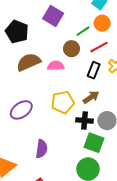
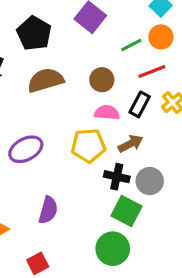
brown circle: (72, 49) -> (102, 80), moved
pink semicircle: (56, 66) -> (107, 113), moved

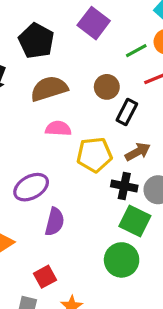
black rectangle: (140, 104) -> (127, 112), moved
pink semicircle: (107, 113) -> (58, 128), moved
purple ellipse: (26, 149) -> (31, 187), moved

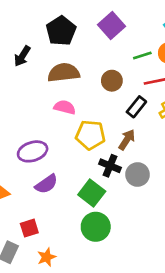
black rectangle: (127, 112) -> (136, 107), moved
brown arrow: (138, 152) -> (127, 140), turned -40
green square: (135, 221) -> (92, 193), moved
purple semicircle: (55, 222) -> (46, 184), turned 30

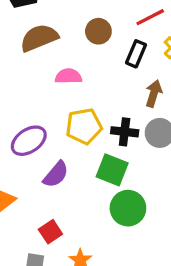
pink semicircle: (65, 107) -> (68, 76), moved
yellow pentagon: (90, 135) -> (84, 126), moved
brown arrow: (127, 140) -> (154, 94), moved

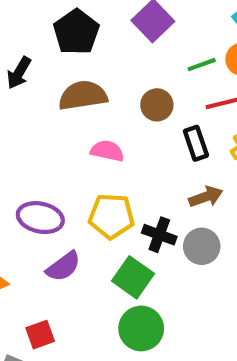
black rectangle: (136, 54) -> (196, 143), turned -55
brown arrow: (154, 94) -> (206, 197), turned 40
purple ellipse: (29, 141) -> (40, 218), turned 32

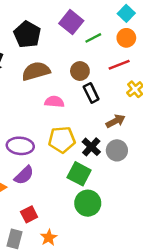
green line: (202, 65) -> (93, 38), moved
black rectangle: (196, 143) -> (91, 93), moved
black cross: (159, 235) -> (91, 147), turned 30
purple semicircle: (63, 266) -> (24, 175), moved

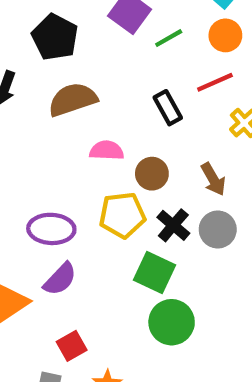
brown circle: (80, 71) -> (152, 174), moved
black rectangle: (91, 93) -> (168, 108), moved
brown arrow: (116, 121) -> (213, 179), turned 90

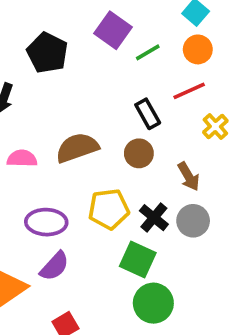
brown semicircle: (73, 99) -> (77, 148), moved
pink semicircle: (107, 151) -> (22, 158), moved
brown circle: (152, 174) -> (139, 153), moved

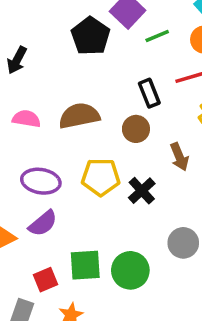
black pentagon: (47, 53) -> (91, 36), moved
gray circle: (193, 221) -> (183, 243), moved
green square: (138, 259) -> (85, 265), moved, turned -36

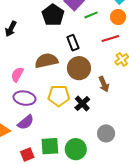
black rectangle: (149, 93) -> (73, 43), moved
pink semicircle: (26, 119) -> (17, 74), moved, turned -70
brown circle: (136, 129) -> (79, 68), size x1.5

